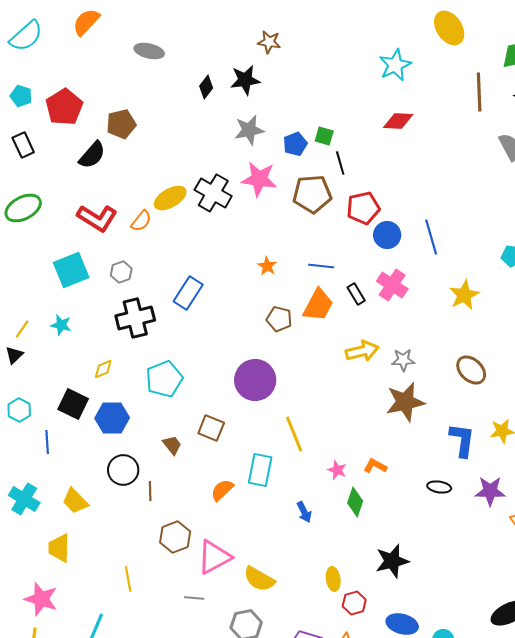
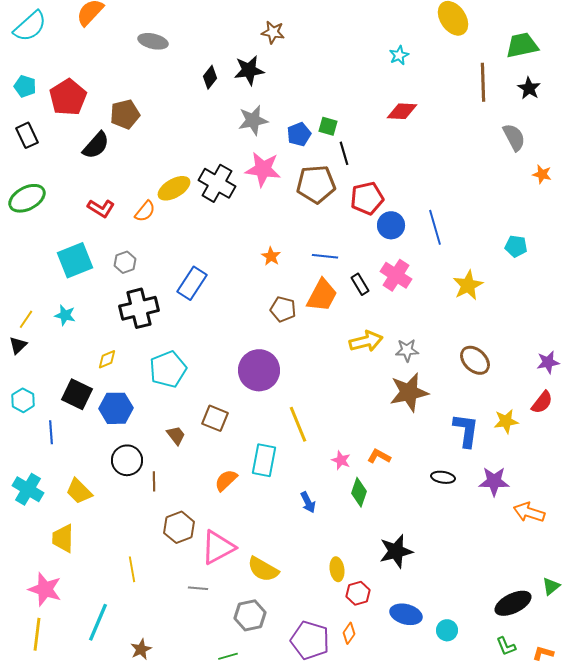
cyan star: (395, 65) -> (399, 55), size x0.6
red L-shape: (97, 218) -> (101, 208), size x0.7

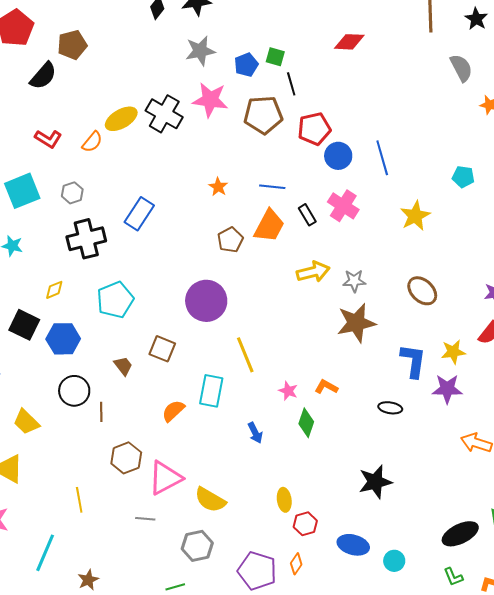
brown pentagon: (283, 309) -> (230, 240), turned 30
purple star: (494, 481) -> (447, 389), moved
black star: (396, 551) -> (375, 482), moved

